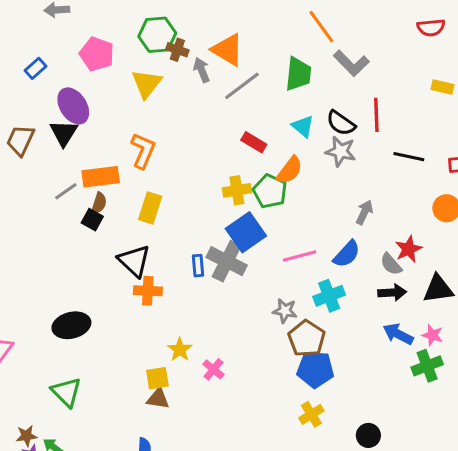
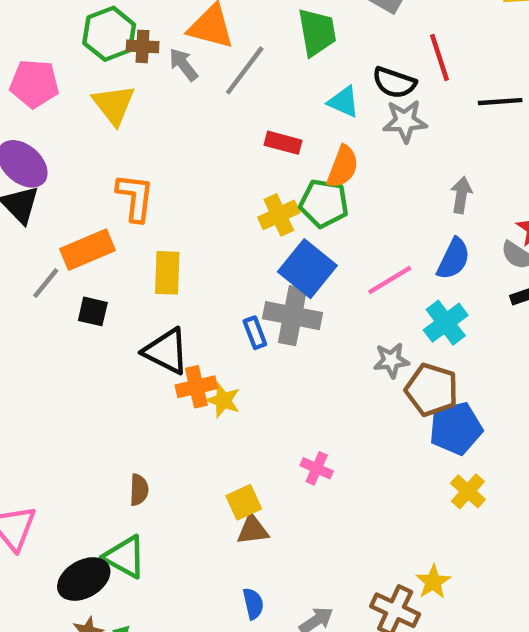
brown semicircle: (99, 203) -> (139, 490), moved
black ellipse: (71, 325) -> (84, 579), moved
yellow star: (180, 350) -> (223, 400), moved

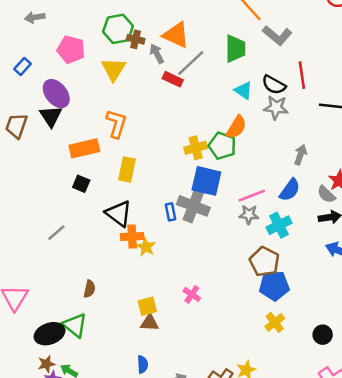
red rectangle: (283, 143) -> (173, 79), moved
blue square: (307, 269) -> (206, 181), turned -36
gray line: (46, 283) -> (56, 233), moved
gray star: (391, 360) -> (249, 215), moved

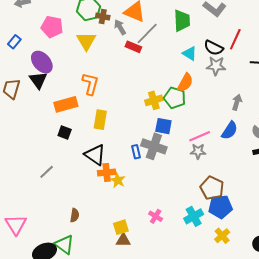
red line: (302, 75) -> (235, 39), turned 35
blue square: (206, 181) -> (163, 126), size x0.7
cyan cross: (279, 225) -> (194, 216), moved

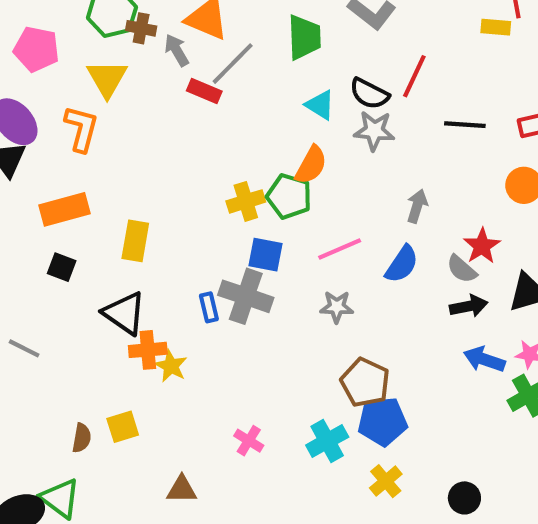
orange L-shape: (90, 84) -> (81, 129), moved
pink line: (200, 136) -> (340, 249), moved
gray line: (47, 172) -> (24, 348), turned 70
yellow square: (121, 227) -> (123, 427), moved

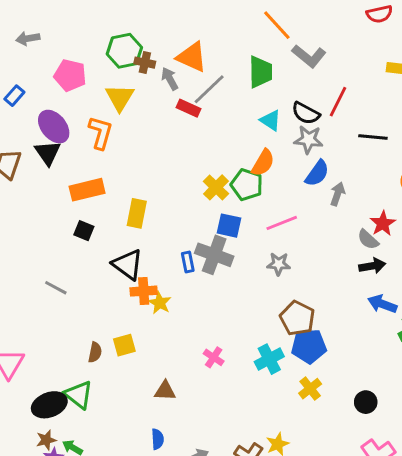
yellow cross: (246, 201) -> (216, 187), turned -30
blue semicircle: (402, 264) -> (317, 173), moved

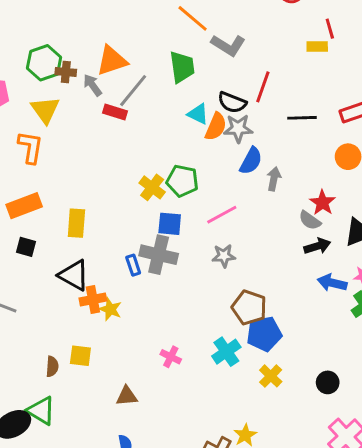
orange triangle: (192, 57) -> (112, 61), turned -36
orange semicircle: (263, 163) -> (216, 127), moved
yellow square: (124, 345) -> (80, 356), turned 30

